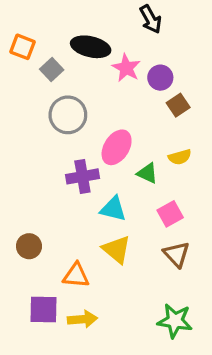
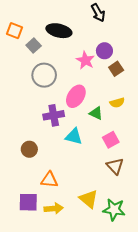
pink star: (126, 68) -> (85, 60), moved
brown circle: (29, 246) -> (29, 149), moved
yellow triangle: (117, 249) -> (89, 199), moved

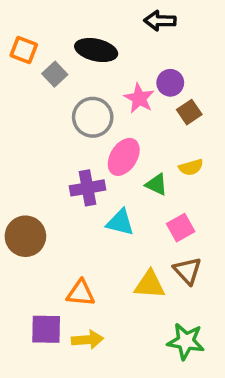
black arrow: (98, 13) -> (160, 21), turned 120
gray circle: (44, 75) -> (93, 117), moved
brown circle: (29, 149) -> (25, 236), moved, size x1.5
yellow triangle: (89, 199) -> (150, 284), moved, turned -36

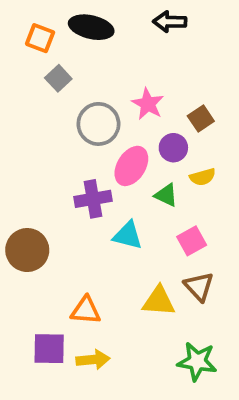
orange square: (24, 50) -> (40, 38), moved
black ellipse: (96, 50) -> (91, 27), moved
purple circle: (170, 83) -> (173, 148), moved

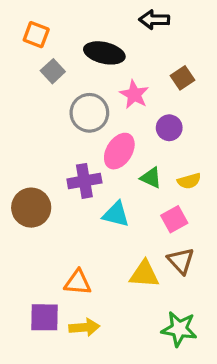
black ellipse: (91, 27) -> (104, 53), moved
brown square: (201, 118) -> (183, 78), moved
purple circle: (173, 148) -> (169, 128), moved
yellow semicircle: (203, 177) -> (189, 181), moved
brown circle: (27, 250) -> (31, 208), moved

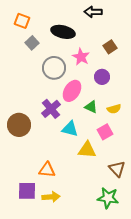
purple cross: (84, 181) -> (51, 109), turned -30
brown triangle: (181, 261) -> (117, 169), moved
yellow triangle: (144, 274) -> (87, 150), moved

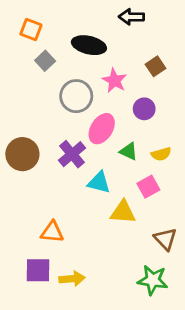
brown circle: (19, 125) -> (22, 154), moved
orange triangle: (47, 170) -> (52, 232), moved

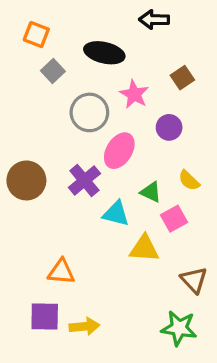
green triangle: (129, 151) -> (151, 192), moved
yellow semicircle: (161, 154) -> (189, 180), turned 60

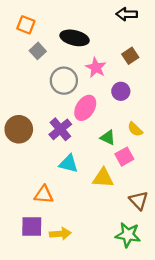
black arrow: (154, 20) -> (127, 14), moved
cyan triangle: (116, 214) -> (69, 164), moved

